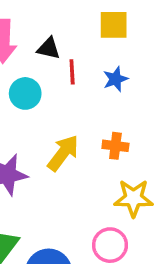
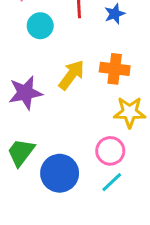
orange cross: (115, 146) -> (115, 69), size x1.4

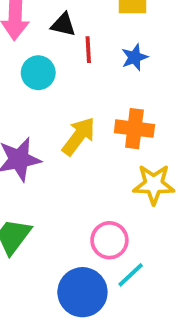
pink circle: (110, 151) -> (109, 240), moved
blue circle: (60, 173) -> (82, 292), moved

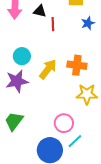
blue star: (134, 57) -> (88, 23), moved
cyan circle: (38, 73) -> (22, 56), moved

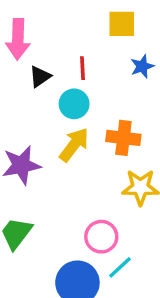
black triangle: (40, 11) -> (40, 77), moved, turned -48
cyan circle: (22, 56) -> (74, 104), moved

